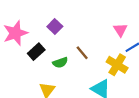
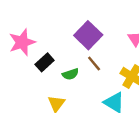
purple square: (55, 27) -> (88, 35), moved, size x1.6

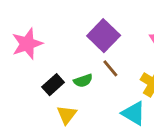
black rectangle: (45, 62) -> (53, 85), moved

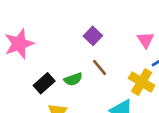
purple square: (104, 36) -> (93, 36), size x0.6

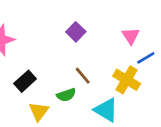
brown line: (99, 67) -> (83, 76), moved
green semicircle: (73, 79) -> (66, 95), moved

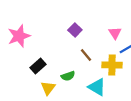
brown line: (83, 76) -> (86, 55), moved
yellow cross: (127, 80) -> (112, 65), turned -30

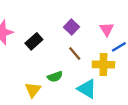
purple square: (75, 30) -> (71, 27), moved
black rectangle: (38, 66) -> (34, 41), moved

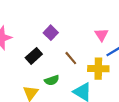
purple square: (71, 27) -> (51, 33), moved
black rectangle: (34, 41) -> (34, 56), moved

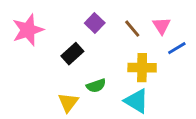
brown line: (71, 58) -> (132, 29), moved
yellow cross: (98, 69) -> (142, 68), moved

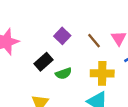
green semicircle: (96, 86) -> (63, 73), moved

